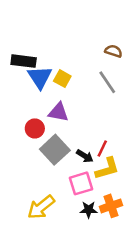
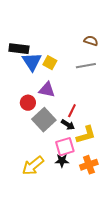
gray line: (107, 82) -> (86, 66), turned -66
red line: (102, 148) -> (72, 111), moved
black star: (89, 210) -> (62, 161), moved

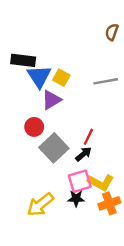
brown semicircle: (91, 41) -> (112, 32), moved, turned -88
purple triangle: (47, 90) -> (51, 100), moved, turned -42
black arrow: (68, 125) -> (83, 154), turned -72
yellow L-shape: (86, 135) -> (101, 182), moved, turned 45

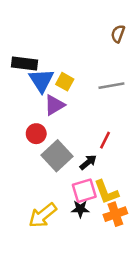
red line: (88, 137) -> (105, 140), moved
yellow L-shape: (101, 182) -> (106, 192), turned 40

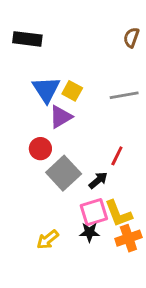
black rectangle: (25, 64) -> (27, 39), moved
yellow arrow: (43, 215) -> (48, 240), size x0.7

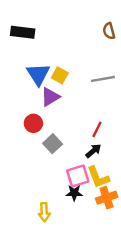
brown semicircle: (131, 37) -> (109, 31), turned -35
gray square: (64, 173) -> (53, 144), size x0.7
black arrow: (98, 180) -> (93, 151), moved
yellow arrow: (48, 240) -> (44, 212), moved, turned -54

